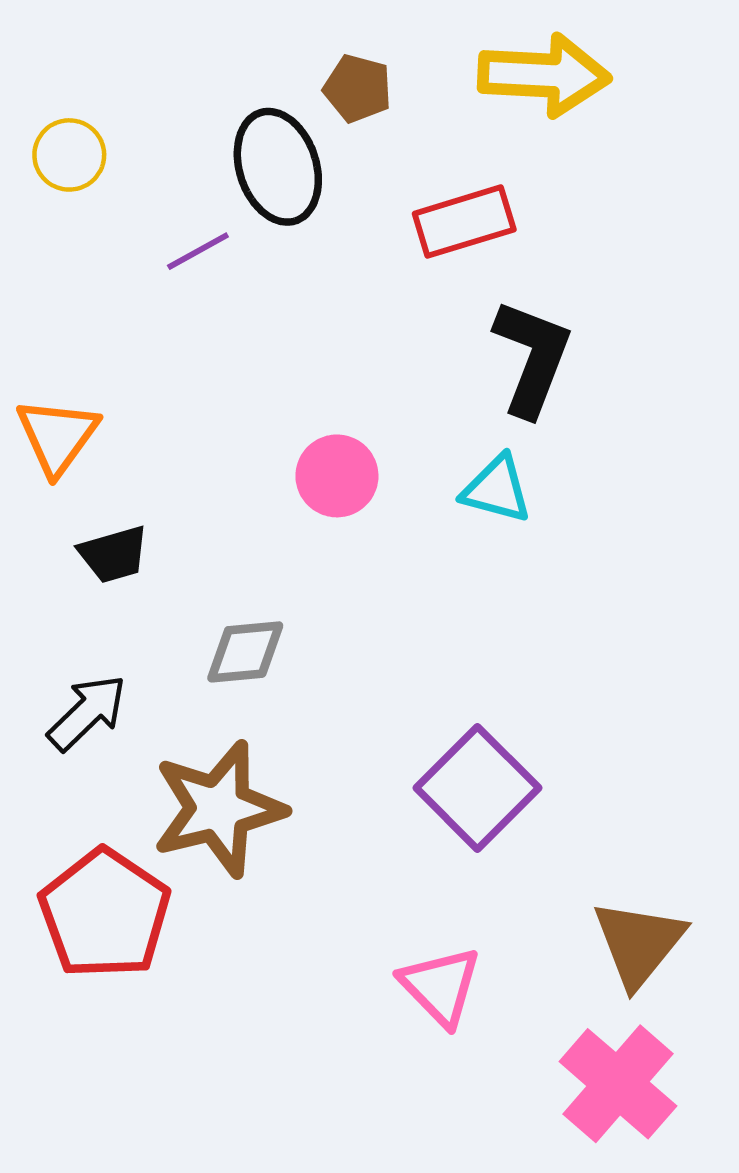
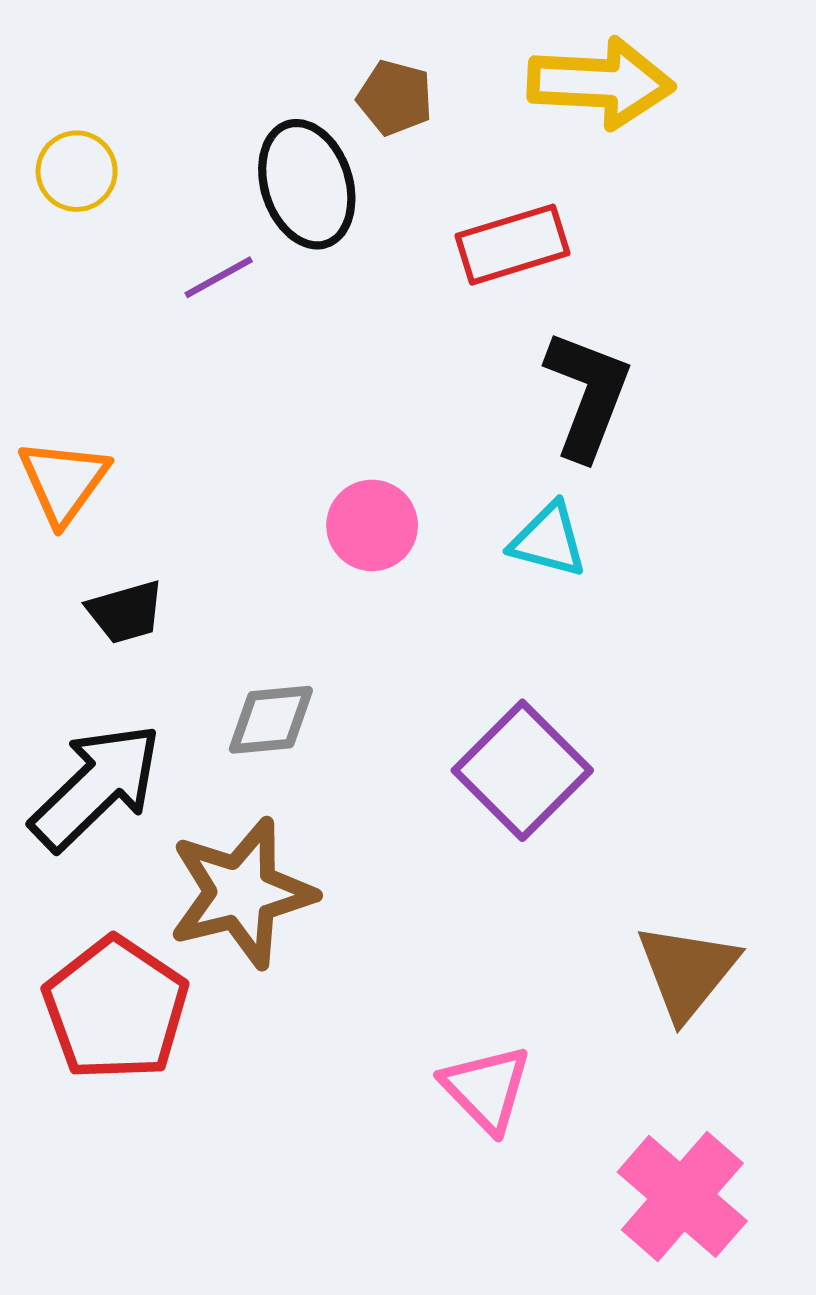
black arrow: (87, 713) -> (96, 787), size x1.5
purple square: (477, 788) -> (522, 770), moved
brown triangle: (639, 943) -> (687, 971), moved

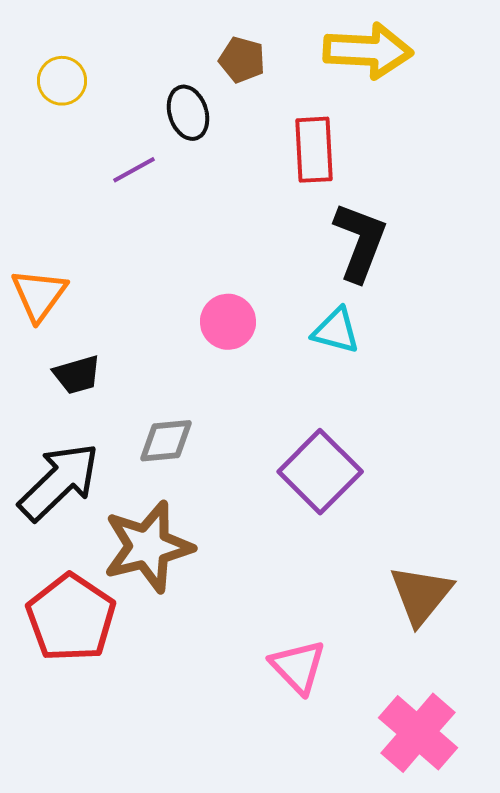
yellow circle: (77, 171) -> (62, 81), moved
black ellipse: (307, 184) -> (188, 113), size x0.7
red rectangle: (512, 245) -> (314, 150), turned -76

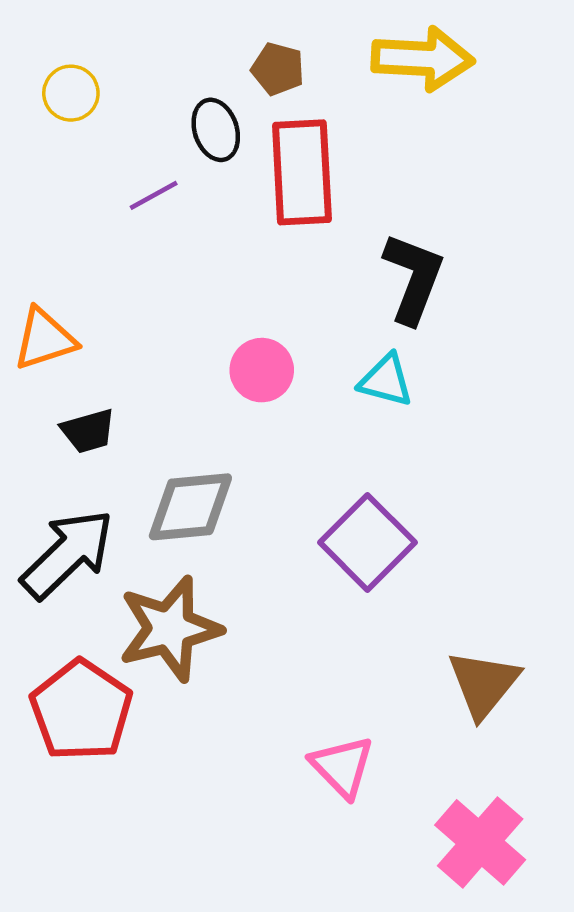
red rectangle: (314, 150) -> (302, 172), moved, size x1.4
orange triangle: (39, 295) -> (44, 339), turned 36
gray diamond: (166, 441) -> (190, 507), size x1.4

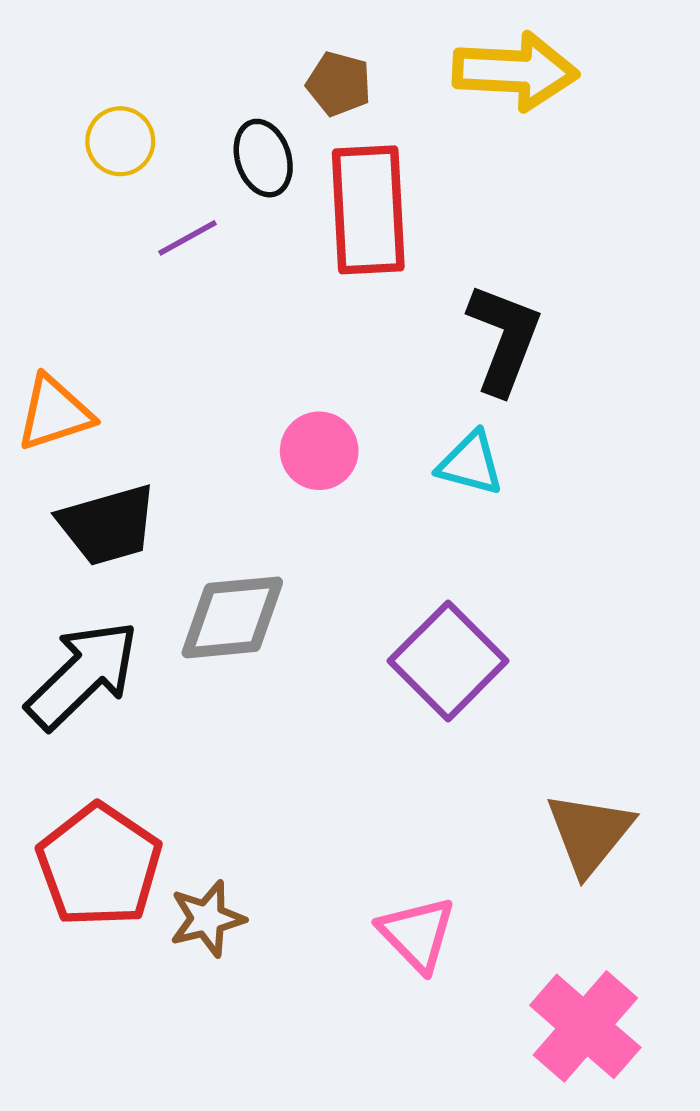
yellow circle: (71, 93) -> (120, 141), moved
black trapezoid: (88, 431) -> (108, 525), size x1.5
brown star: (170, 629) -> (207, 919), moved, size x0.6

